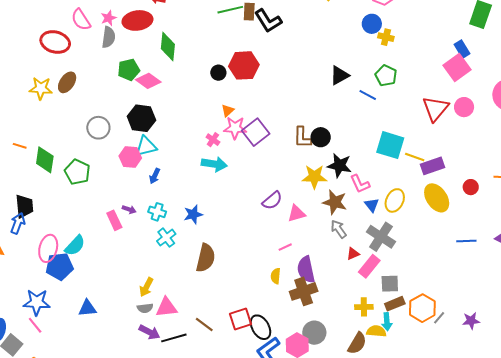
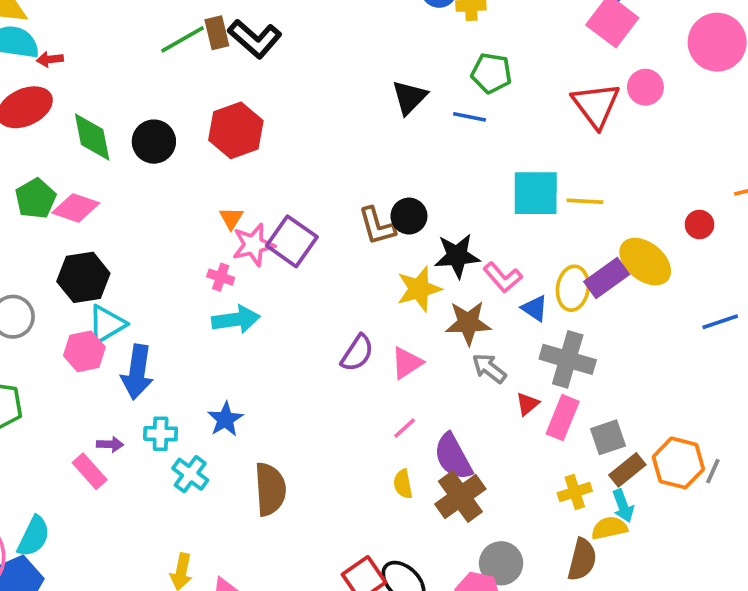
black circle: (218, 73) -> (154, 142), moved, size x1.5
purple rectangle: (433, 166) -> (607, 278), moved
blue arrow: (155, 176) -> (137, 372), size x1.8

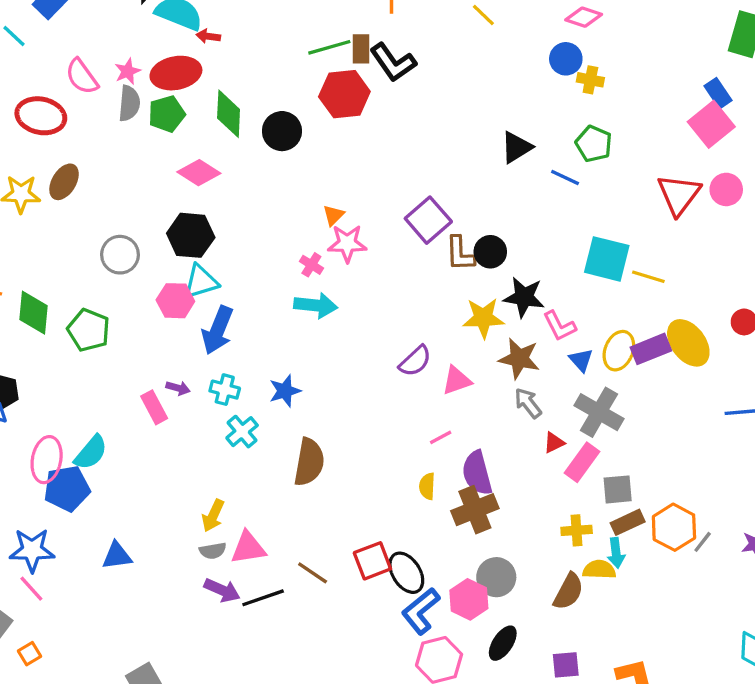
red hexagon: (236, 130) -> (344, 94), moved
green pentagon: (36, 199) -> (167, 114), moved
purple square: (292, 241) -> (428, 220), moved

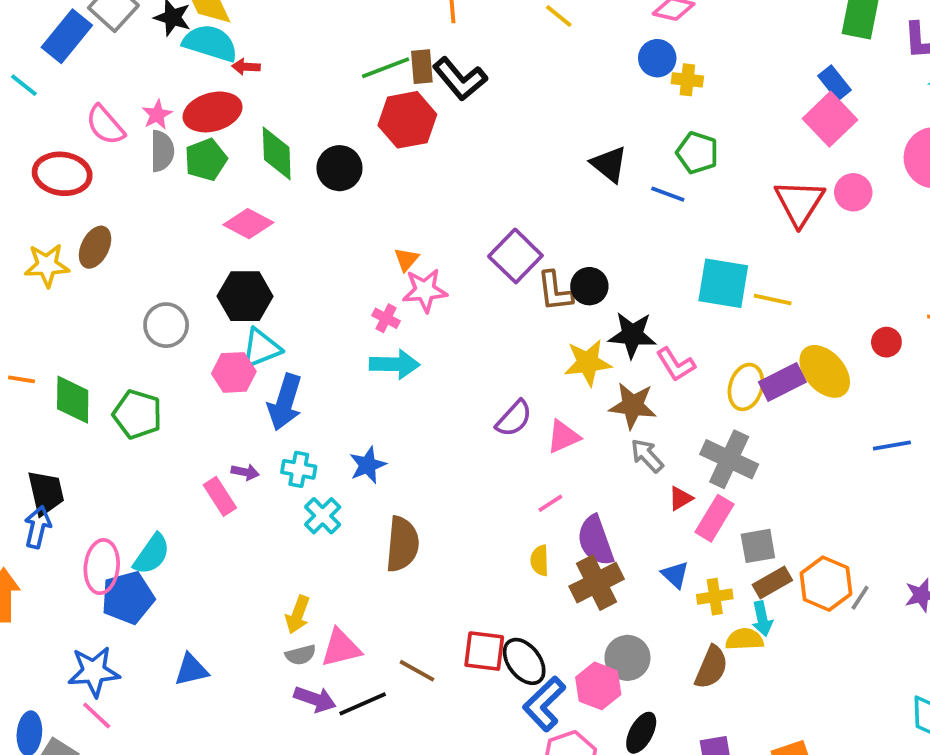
black triangle: (516, 147) -> (609, 164), turned -44
blue triangle: (581, 360) -> (675, 575), moved
red square: (372, 561) -> (484, 651), turned 33

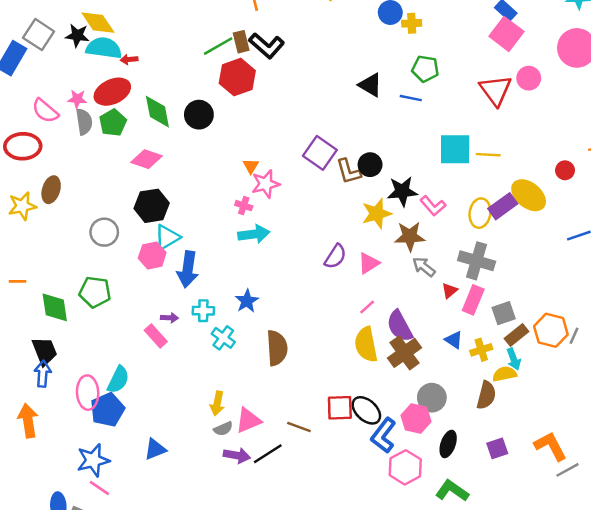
pink star: (157, 115) -> (77, 99), turned -30
green diamond: (73, 400) -> (55, 307), moved
yellow semicircle: (540, 560) -> (366, 344), size x1.8

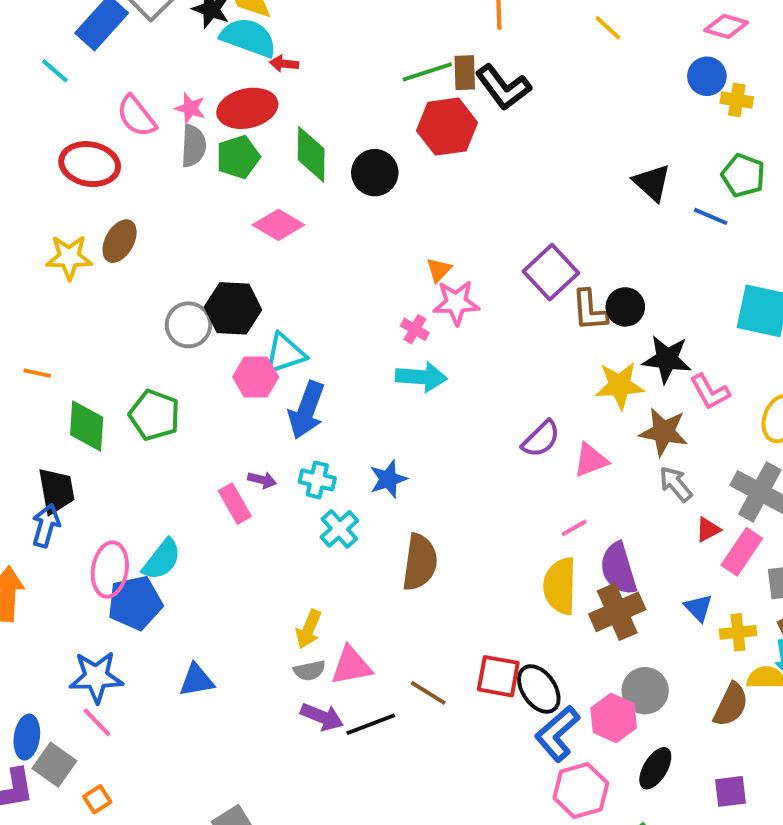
black hexagon: (152, 206) -> (233, 308), moved

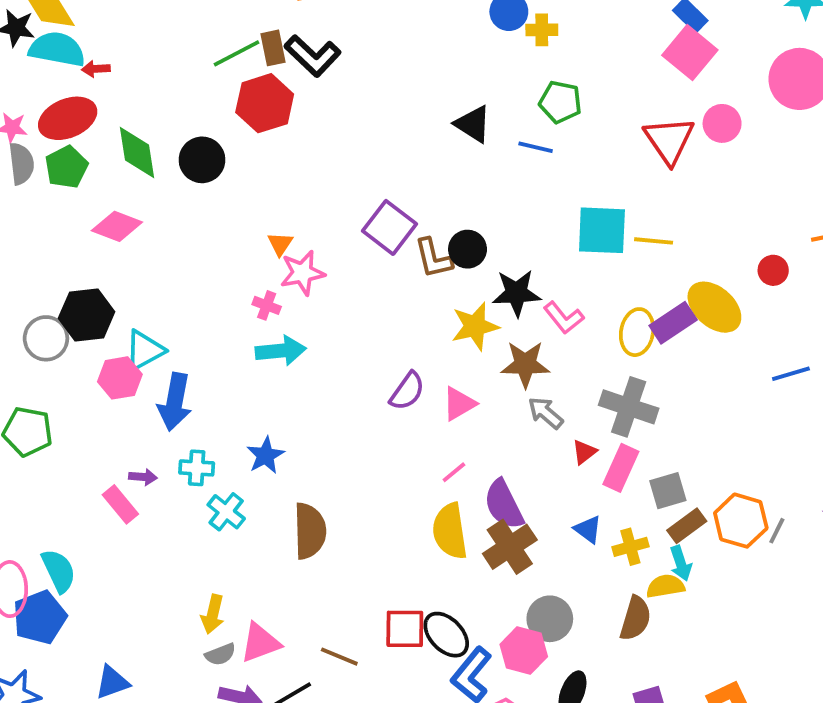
cyan semicircle: (162, 559) -> (59, 571), turned -54

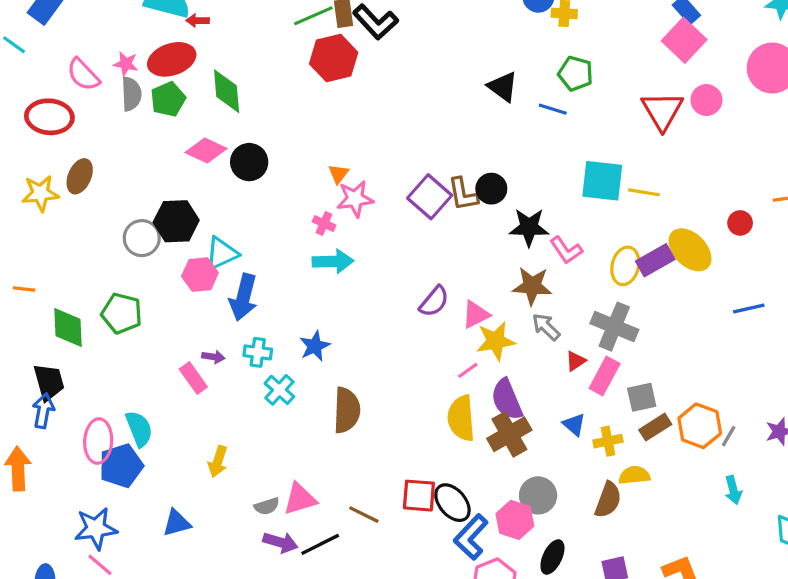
black circle: (202, 160) -> (249, 162), moved
purple square: (390, 227) -> (430, 197), moved
yellow star: (475, 326) -> (496, 341), moved
cyan arrow: (681, 563) -> (733, 490), moved
yellow arrow: (213, 614) -> (218, 462), moved

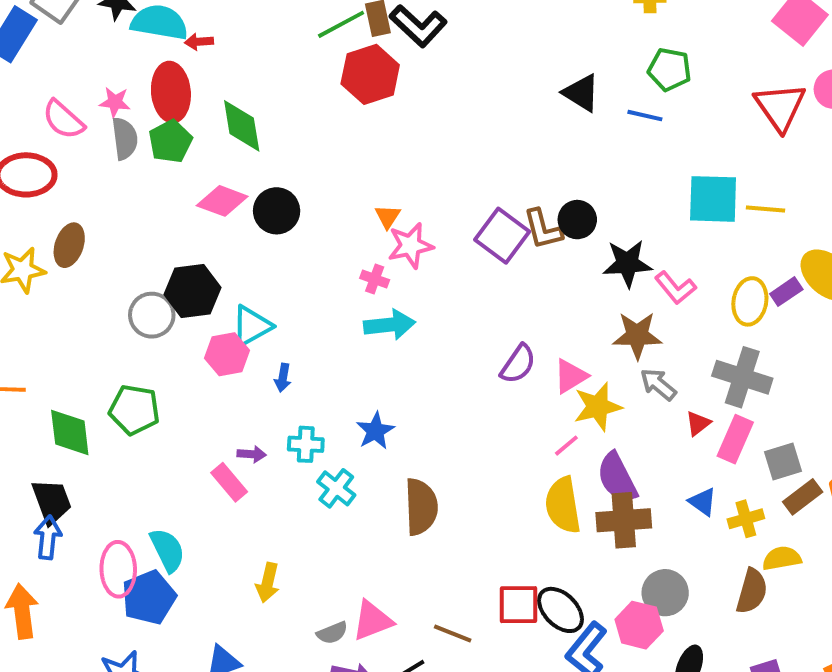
red ellipse: (172, 59) -> (171, 92), turned -72
purple rectangle: (655, 260) -> (786, 292), size x0.7
blue arrow: (243, 297) -> (283, 378), size x0.5
brown cross: (509, 434) -> (624, 520), turned 30

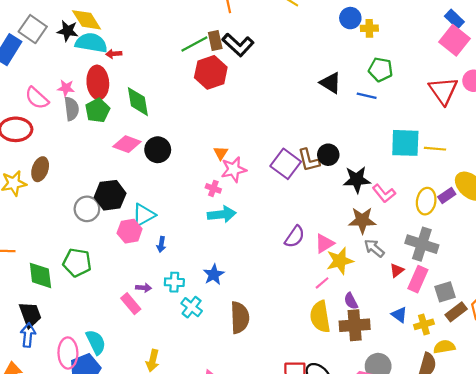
purple semicircle: (617, 478) -> (351, 301), size x0.6

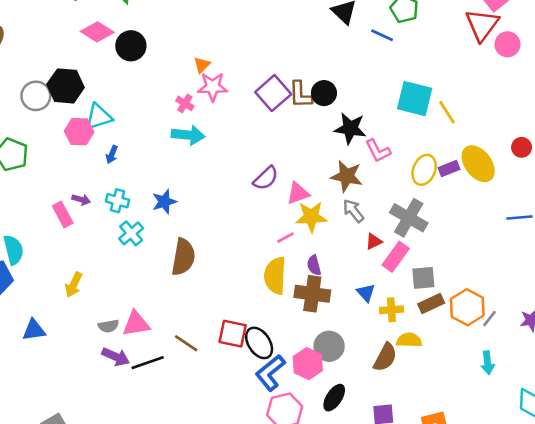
red triangle: (443, 91) -> (482, 25), moved
yellow line: (435, 149) -> (447, 112), turned 40

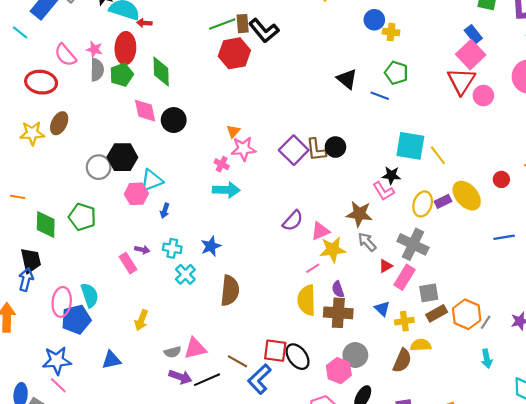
pink diamond: (97, 32) -> (145, 111), turned 50
black star: (350, 128) -> (391, 175), moved, size x0.7
blue L-shape: (270, 373) -> (259, 379), moved

